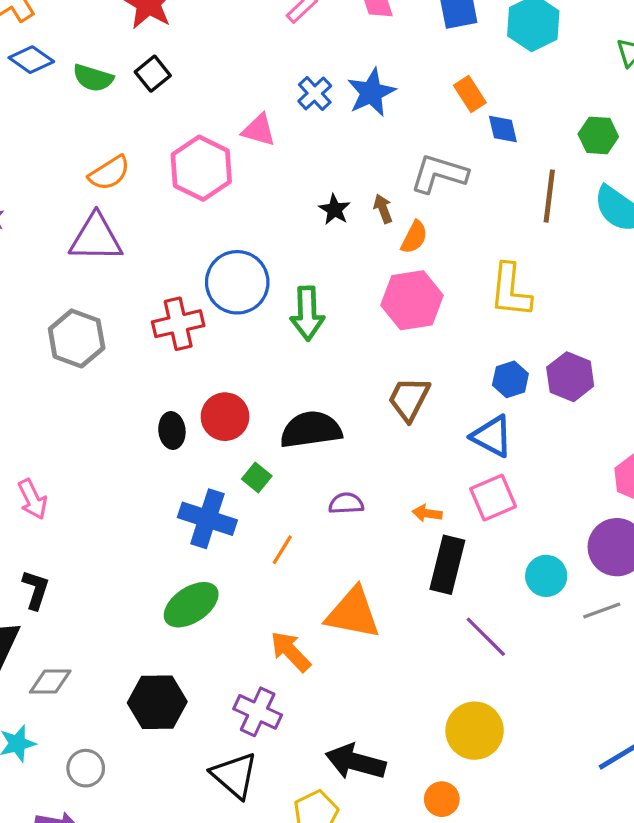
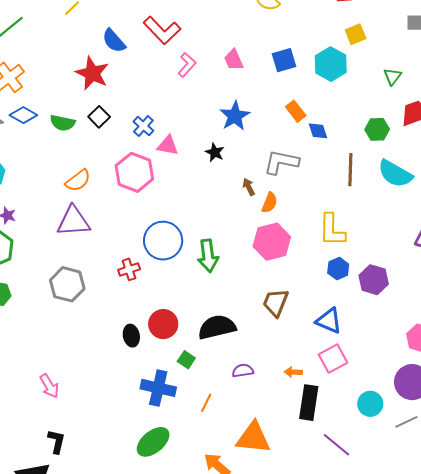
blue cross: (315, 93) -> (143, 126), moved
black star: (335, 209) -> (215, 152), moved
red cross: (178, 324) -> (129, 269), size x0.7
blue hexagon: (510, 379) -> (338, 269), moved

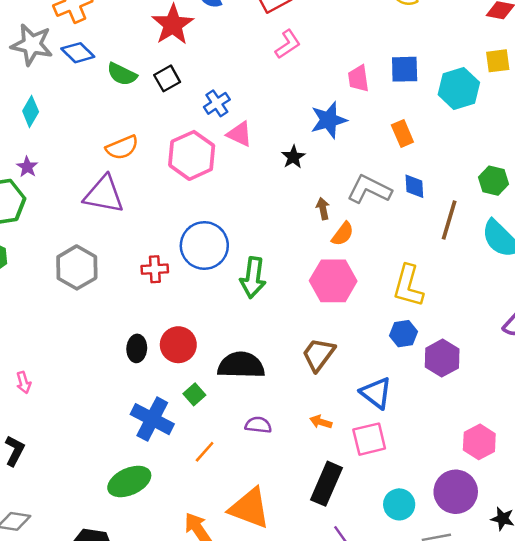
pink trapezoid: (234, 60) -> (358, 78), moved
blue diamond: (318, 131) -> (414, 186), moved
orange arrow: (293, 372) -> (321, 422), moved
pink arrow: (49, 386) -> (24, 382), size x0.7

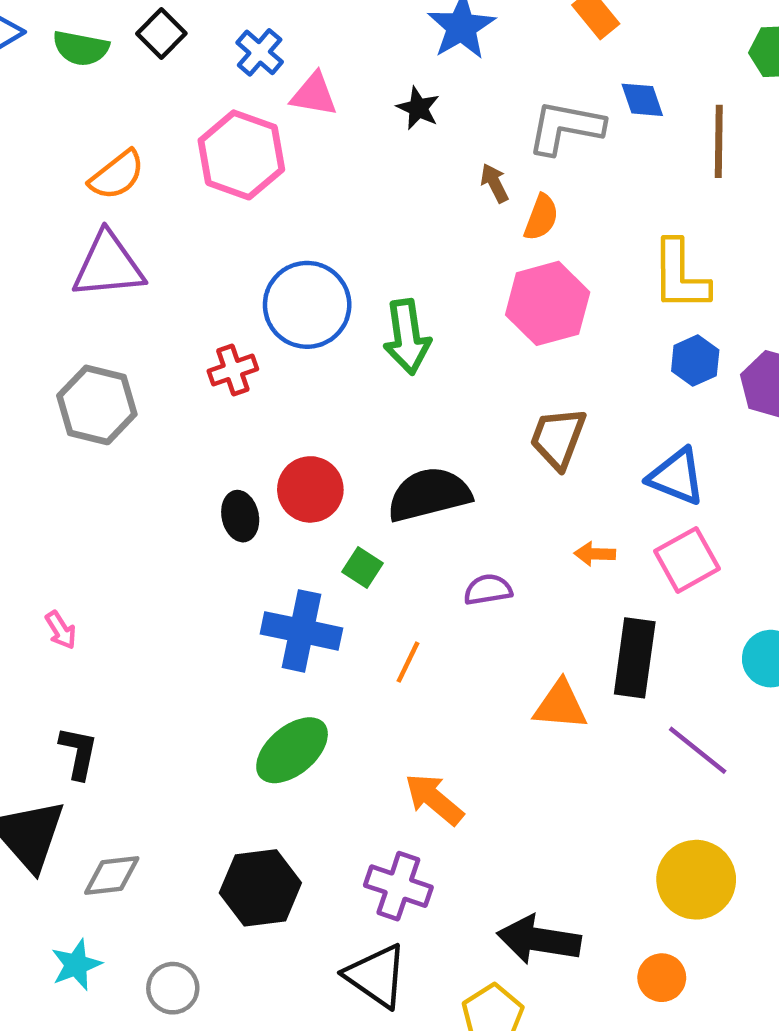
orange triangle: (250, 508) -> (560, 705), moved, size x0.7

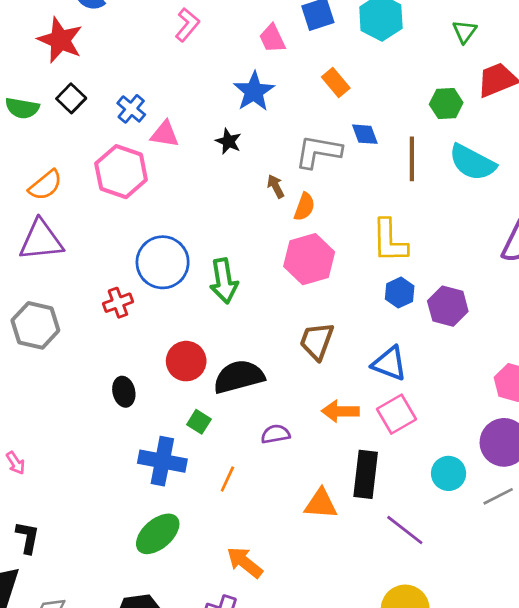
red circle: (310, 489) -> (186, 361), moved
orange arrow: (595, 554) -> (340, 411), size x1.5

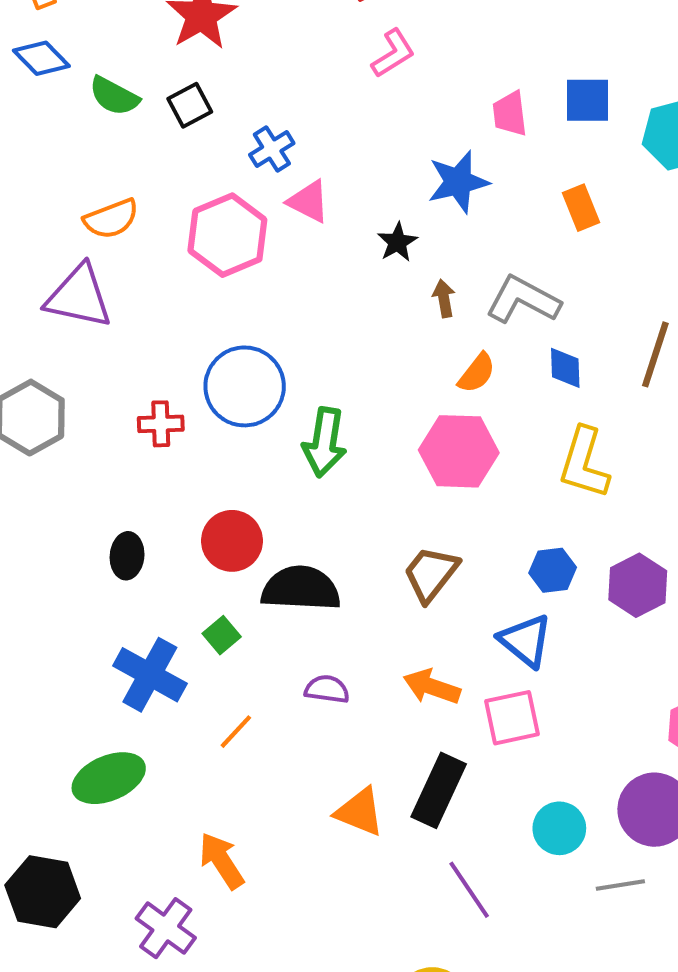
blue diamond: (365, 134) -> (565, 368), moved
brown arrow: (276, 186) -> (444, 298), moved
blue hexagon: (400, 293) -> (553, 570), moved

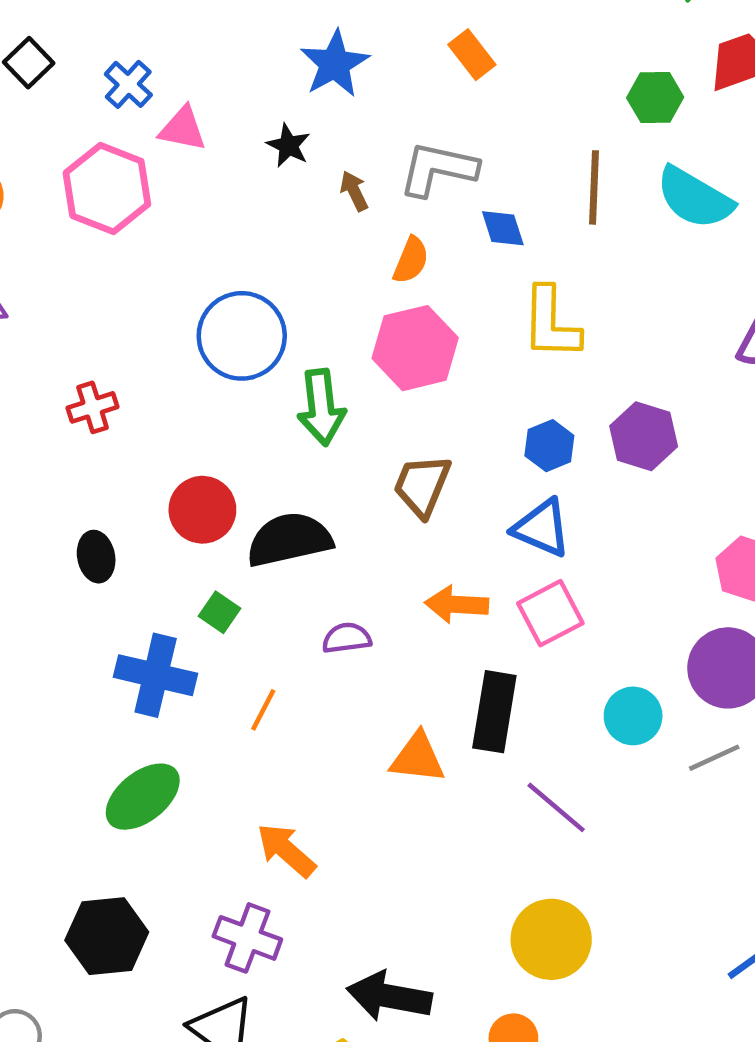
blue circle: (245, 386) -> (242, 336), moved
green arrow: (325, 442) -> (321, 407), moved

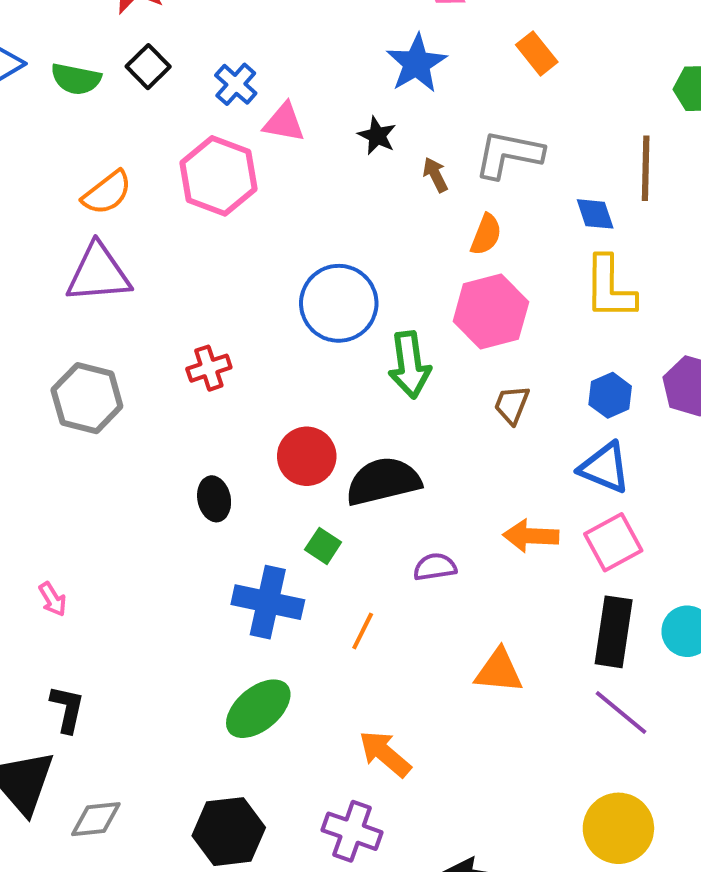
blue diamond: (503, 228) -> (595, 214), moved
brown trapezoid: (422, 486) -> (512, 405), moved, size x0.7
black rectangle: (494, 712) -> (614, 632), moved

